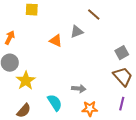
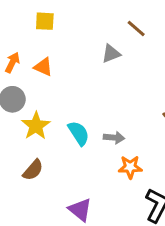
orange triangle: (56, 41) -> (43, 67), moved
cyan semicircle: (55, 103) -> (79, 133), moved

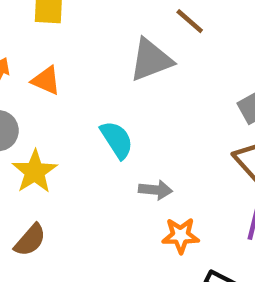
gray triangle: (111, 54) -> (151, 60), size x1.5
cyan semicircle: (79, 133) -> (117, 140), moved

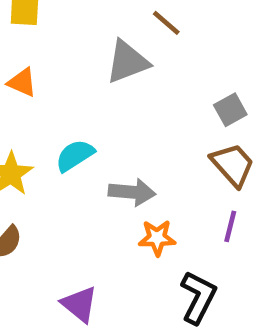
cyan semicircle: (117, 140) -> (75, 156), moved, turned -90
gray arrow: (155, 190) -> (132, 192), size x1.4

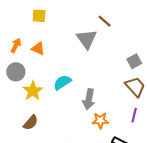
gray triangle: (127, 62) -> (87, 39), turned -45
gray arrow: (132, 192) -> (89, 99), turned 96

